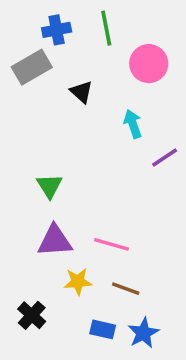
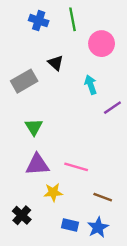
blue cross: (57, 30) -> (39, 21), turned 30
gray rectangle: (32, 67) -> (24, 81), moved
brown line: (126, 289) -> (103, 197), moved

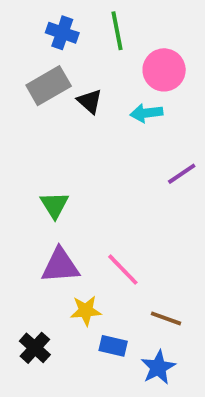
gray rectangle: (24, 81) -> (49, 86), moved
cyan arrow: (91, 85) -> (146, 113), moved, turned -78
pink line: (76, 167) -> (123, 270), turned 30
blue rectangle: (70, 225) -> (113, 346), moved

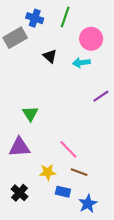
green line: (117, 31) -> (65, 17), turned 30
gray rectangle: (49, 86) -> (15, 38), moved
purple triangle: (60, 266) -> (20, 147), moved
brown line: (166, 318) -> (79, 172), moved

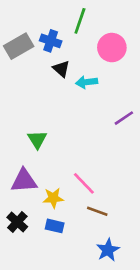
blue cross: (35, 18) -> (51, 41), moved
cyan arrow: (81, 63) -> (87, 82), moved
yellow star: (48, 172) -> (53, 198), moved
blue rectangle: (63, 192) -> (55, 226), moved
black cross: (20, 193) -> (17, 222), moved

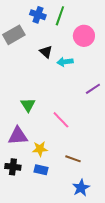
blue cross: (51, 41) -> (38, 15), moved
pink line: (84, 183) -> (61, 120), moved
black cross: (17, 222) -> (13, 167), turned -35

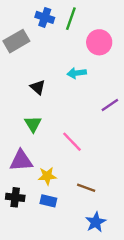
black triangle: (46, 52) -> (38, 87), moved

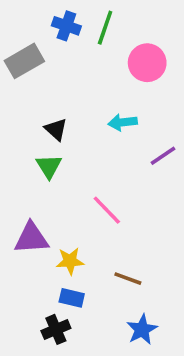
cyan arrow: (77, 73) -> (123, 122), moved
green triangle: (33, 124) -> (49, 166), moved
black cross: (15, 197) -> (56, 329), moved, turned -30

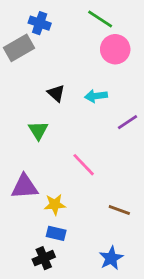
blue cross: (66, 26) -> (40, 23), moved
green line: (105, 28) -> (100, 19), moved, turned -76
black triangle: (56, 129) -> (56, 93), moved
brown line: (128, 279) -> (119, 210), moved

